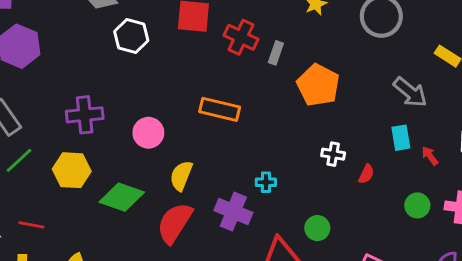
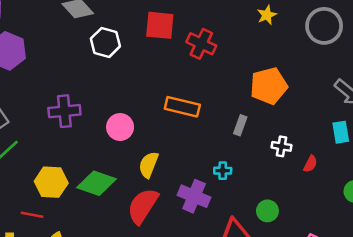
gray rectangle: (276, 53) -> (240, 125), moved
orange pentagon: (318, 85) -> (269, 86), turned 30
yellow hexagon: (72, 170) -> (51, 182), moved
red line: (31, 225) -> (32, 215), moved

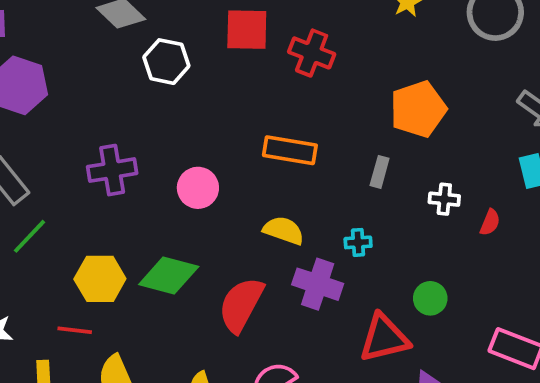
yellow semicircle: (149, 165) -> (284, 230), moved, turned 92

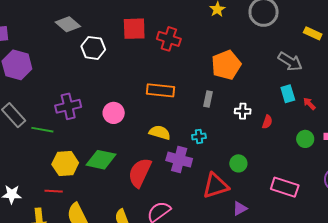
green line: (30, 236) -> (42, 130), moved, turned 60

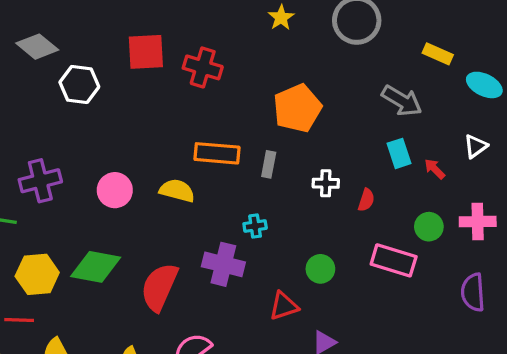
orange rectangle: (160, 90) -> (217, 153), moved
yellow semicircle: (160, 133) -> (177, 191), moved
red triangle: (216, 186) -> (284, 306), size x0.7
pink rectangle: (285, 187) -> (394, 260), moved

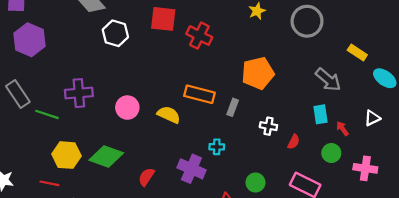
green circle: (429, 227) -> (331, 153), moved
red semicircle: (159, 287) -> (146, 177), size x0.6

